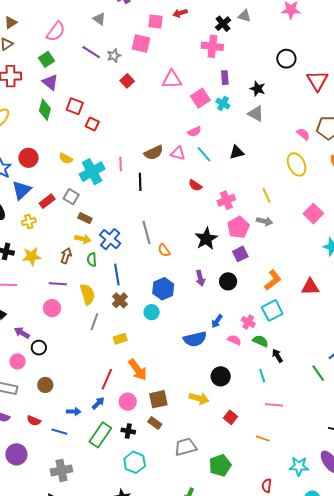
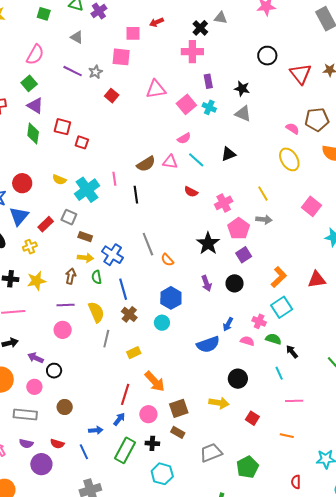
blue line: (59, 432) -> (84, 452), turned 56
purple circle: (16, 454) -> (41, 464), moved

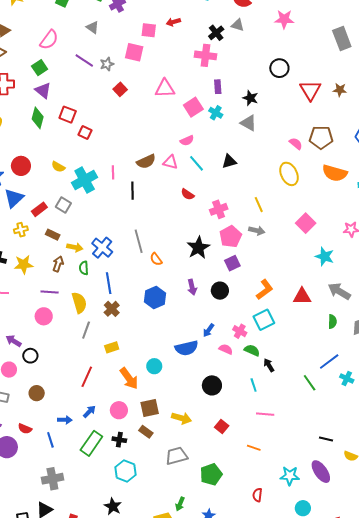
brown rectangle: (85, 237) -> (53, 235), moved
cyan circle: (162, 323) -> (154, 366), moved
red line: (125, 394) -> (87, 377), moved
yellow arrow: (219, 403) -> (181, 418), moved

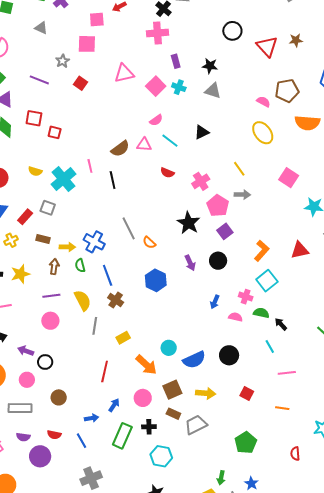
purple line: (84, 60) -> (39, 80), moved
blue semicircle: (186, 348) -> (194, 360), moved
gray trapezoid: (177, 456) -> (196, 425), moved

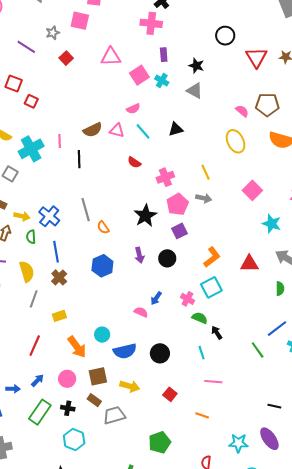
pink semicircle: (235, 317) -> (141, 312), moved

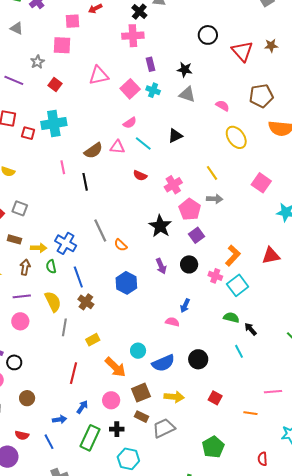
pink semicircle: (242, 111) -> (222, 106), moved
cyan cross: (31, 149) -> (54, 124), moved, turned 30
pink cross: (187, 299) -> (215, 276), moved
pink line: (213, 382) -> (273, 392), moved

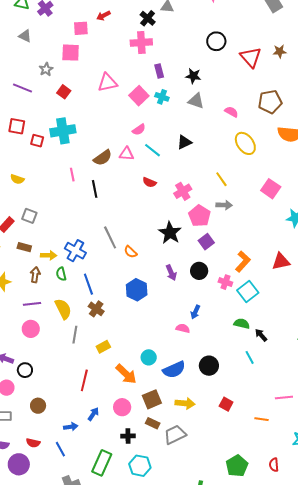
green rectangle: (90, 438) -> (102, 463), moved
green pentagon: (213, 447) -> (237, 466), moved

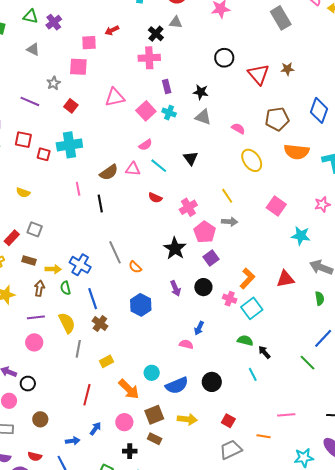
black triangle: (184, 142) -> (191, 158), turned -42
gray trapezoid: (175, 435) -> (231, 450), moved

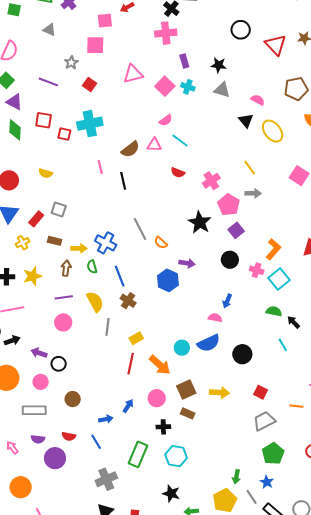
black triangle: (191, 158) -> (246, 121), moved
purple arrow: (175, 288) -> (187, 263), moved, turned -56
blue semicircle: (177, 385) -> (209, 343), moved
red line: (87, 395) -> (131, 364), moved

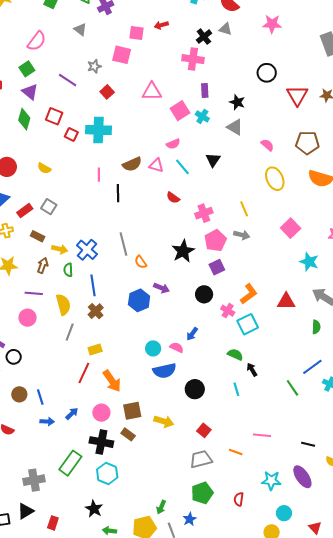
black triangle: (246, 121) -> (213, 160), moved
cyan circle: (182, 348) -> (153, 348), moved
black cross: (163, 427) -> (101, 442), size x1.6
blue line: (96, 442) -> (40, 397), moved

